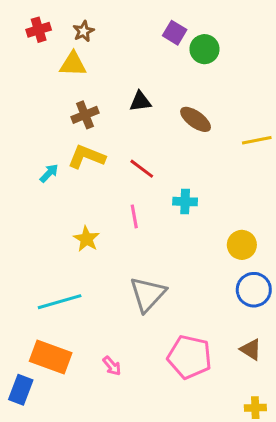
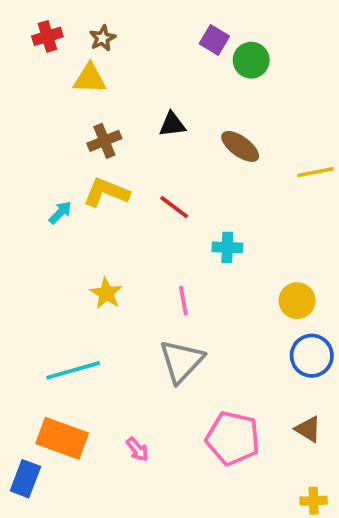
pink line: (134, 216) -> (183, 301), moved

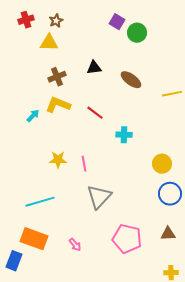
yellow star: (106, 293) -> (58, 160), turned -30
pink line: (183, 301) -> (84, 164), moved
brown triangle: (308, 429) -> (168, 234), turned -35

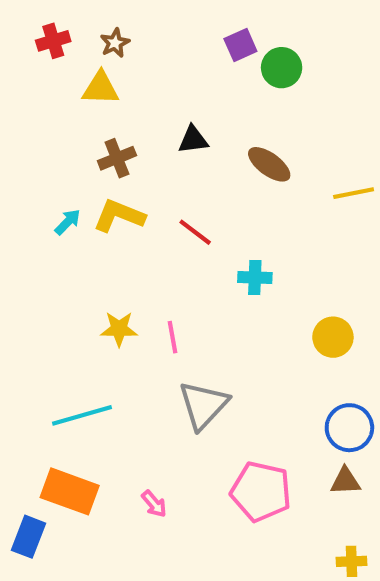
purple square: (117, 22) -> (240, 45), turned 35
cyan arrow: (33, 116) -> (68, 222), moved
blue circle: (170, 194) -> (349, 428), moved

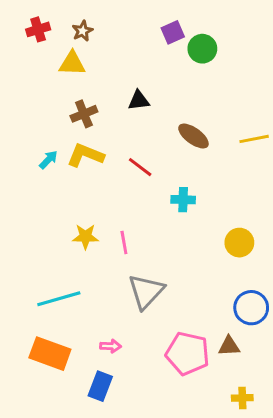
brown ellipse: (269, 164) -> (193, 136), moved
brown triangle: (345, 481) -> (229, 346), moved
pink arrow: (154, 504) -> (111, 346), moved, turned -48
blue rectangle: (29, 537) -> (100, 386), moved
yellow cross: (351, 561) -> (242, 398), moved

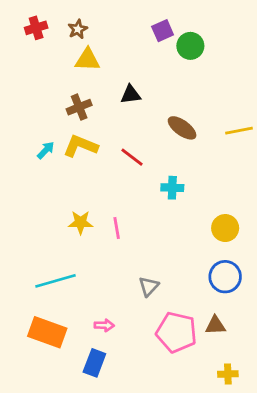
yellow triangle: (72, 63) -> (87, 60), moved
gray triangle: (146, 291) -> (149, 286), moved, size x0.6
blue circle: (251, 308) -> (225, 277), moved

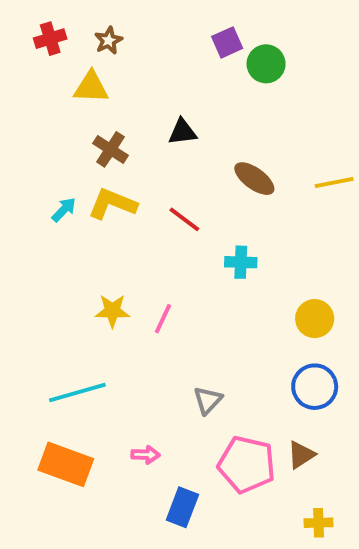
yellow triangle: (87, 60) -> (91, 87), moved
brown cross: (79, 107) -> (110, 149), turned -35
pink line: (117, 228) -> (163, 319), turned 35
brown triangle: (215, 325) -> (301, 455), turned -30
blue rectangle: (94, 363) -> (182, 507), moved

